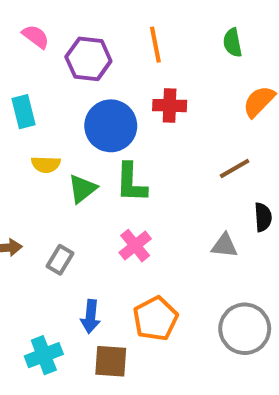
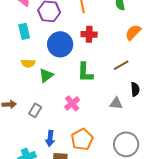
cyan rectangle: (24, 112) -> (24, 31), moved
green L-shape: (131, 183) -> (85, 72), moved

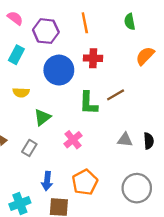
cyan rectangle: (24, 31) -> (16, 55), turned 42
brown line: (121, 65) -> (116, 95), moved
green triangle: (46, 75) -> (42, 117), moved
black semicircle: (135, 89) -> (149, 141), moved

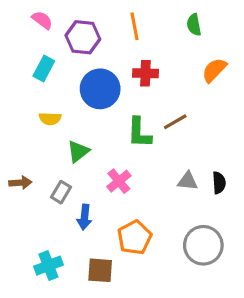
blue arrow: (47, 181) -> (84, 217), moved

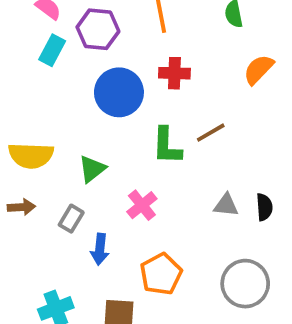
cyan rectangle: (44, 69) -> (52, 50), moved
yellow semicircle: (50, 119) -> (31, 155), moved, size x1.6

